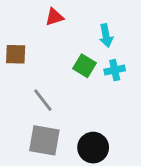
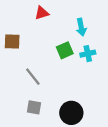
green square: (85, 66) -> (65, 50), turned 35
gray square: (44, 140) -> (34, 107), size x0.6

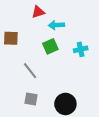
cyan arrow: (81, 27) -> (56, 25), moved, turned 98
green square: (65, 50) -> (50, 46), moved

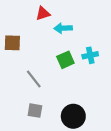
green square: (50, 46) -> (65, 60), moved

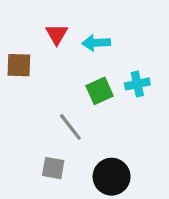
red triangle: (43, 14) -> (57, 34), moved, turned -42
gray line: (34, 79) -> (70, 127), moved

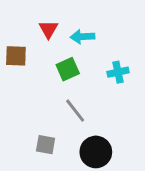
green square: (100, 91) -> (68, 69), moved
gray line: (70, 127) -> (75, 111), moved

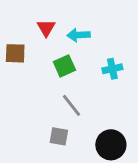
gray square: (46, 145) -> (59, 136), moved
black circle: (96, 152) -> (111, 145), moved

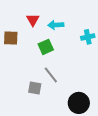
cyan cross: (112, 69) -> (88, 37), moved
gray square: (59, 136) -> (35, 88), moved

